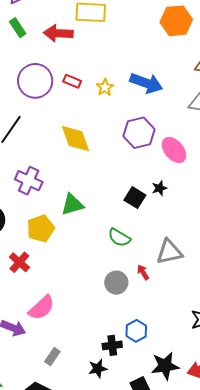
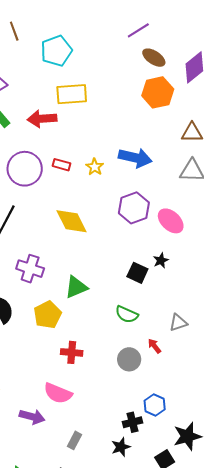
gray triangle: (169, 252) -> (178, 323), size x0.7
red cross: (19, 262) -> (72, 352), moved, turned -30
pink semicircle: (42, 308) -> (58, 393), turned 72

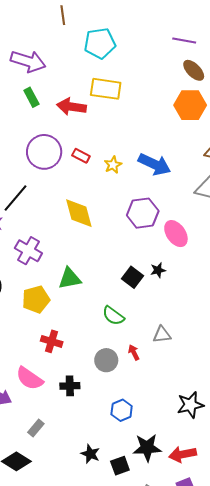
purple line: (138, 30) -> (184, 40), turned 30
black cross: (133, 422) -> (70, 386), moved
black star: (121, 447) -> (90, 454), moved, turned 30

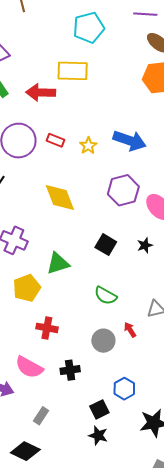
cyan pentagon: (100, 43) -> (89, 28), moved
black square: (133, 277) -> (106, 245), moved
black square: (120, 466) -> (99, 409), moved

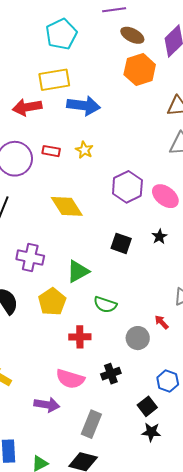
blue arrow: (130, 141) -> (84, 106), moved
green semicircle: (106, 296) -> (105, 305), moved
gray rectangle: (41, 416) -> (91, 424), size x1.5

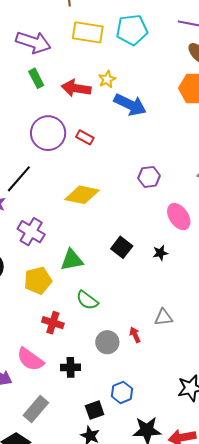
yellow rectangle: (54, 80) -> (88, 32), moved
yellow star: (84, 150) -> (107, 79), moved
purple hexagon: (127, 187) -> (149, 177), moved, size x0.7
yellow diamond: (67, 206) -> (82, 195), turned -64

